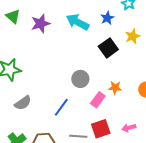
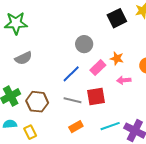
blue line: (61, 107) -> (71, 74), moved
pink arrow: (129, 128) -> (124, 80), moved

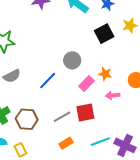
blue line: (71, 74) -> (48, 81), moved
gray line: (73, 100) -> (62, 117), turned -42

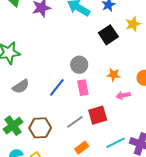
pink rectangle: (86, 83) -> (83, 88), moved, turned -49

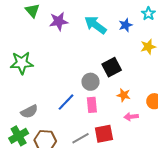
black square: (108, 35) -> (112, 67), moved
gray semicircle: (21, 86) -> (29, 112), moved

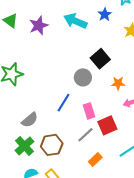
pink rectangle: (92, 105) -> (89, 111), moved

